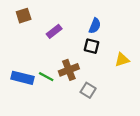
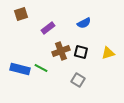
blue semicircle: (95, 26) -> (84, 23), turned 40
black square: (91, 46) -> (81, 52), moved
brown cross: (69, 70) -> (61, 51), moved

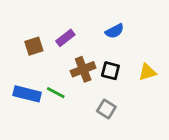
brown square: (21, 14) -> (34, 46), moved

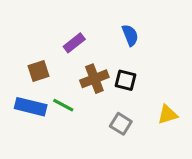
blue semicircle: (115, 31) -> (130, 35), turned -84
brown square: (34, 46) -> (38, 71), moved
yellow triangle: (147, 72) -> (167, 114), moved

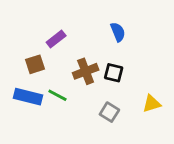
purple rectangle: (74, 43) -> (56, 39), moved

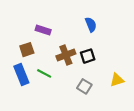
purple rectangle: (56, 39) -> (43, 30), turned 56
black square: (114, 73) -> (88, 56), turned -32
blue rectangle: (28, 97) -> (21, 75), turned 54

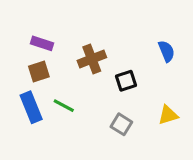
blue semicircle: (91, 25) -> (166, 51), moved
purple rectangle: (43, 30) -> (42, 43), moved
brown cross: (66, 55) -> (92, 59), moved

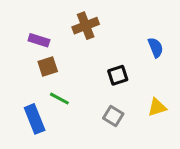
brown cross: (92, 59) -> (86, 26), moved
brown square: (39, 71) -> (48, 66), moved
blue rectangle: (31, 107) -> (35, 119), moved

